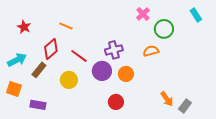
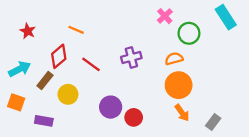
cyan rectangle: (196, 15) -> (226, 17), size x1.5
purple circle: (102, 71) -> (111, 107), moved
orange circle: (126, 74) -> (179, 85), moved, size x1.5
yellow circle: (69, 80) -> (68, 94), moved
orange arrow: (167, 99) -> (182, 113), moved

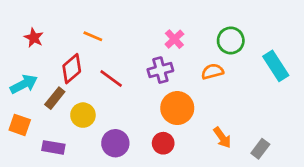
pink cross: (165, 16) -> (174, 39), moved
cyan rectangle: (226, 17) -> (276, 66), moved
orange circle: (179, 85) -> (177, 108), moved
purple circle: (111, 107) -> (115, 143), moved

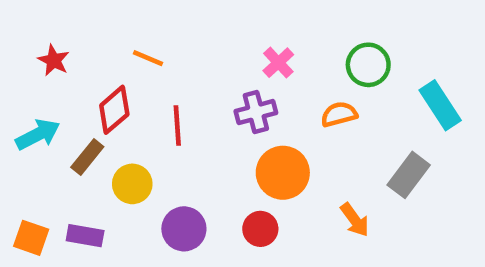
red line: (111, 78) -> (177, 125), turned 50
orange square: (20, 125) -> (31, 238), moved
gray rectangle: (260, 149) -> (409, 175), moved, size x1.4

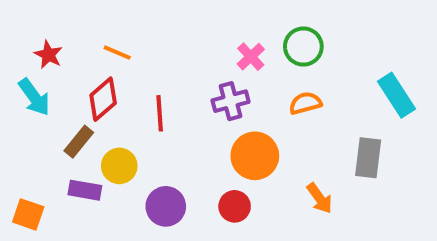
orange line: (148, 58) -> (117, 53), moved
green circle: (368, 65) -> (303, 47), moved
cyan arrow: (38, 134) -> (34, 97), moved, turned 81
gray rectangle: (409, 175) -> (368, 158), turned -30
purple rectangle: (85, 236) -> (85, 190), moved

